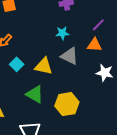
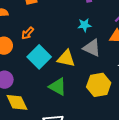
cyan square: (17, 64) -> (39, 57), size x1.6
yellow hexagon: (67, 104) -> (99, 85), moved

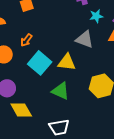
cyan star: (84, 25) -> (96, 16), moved
gray triangle: (92, 48) -> (85, 39), moved

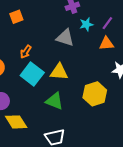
gray triangle: (85, 39) -> (65, 38), moved
orange arrow: (26, 40) -> (26, 52), moved

